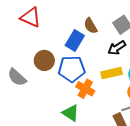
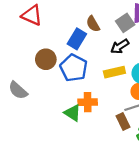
blue pentagon: (72, 69) -> (74, 68), turned 30
gray semicircle: (17, 77) -> (18, 90), moved
orange cross: (85, 89) -> (88, 102), moved, turned -30

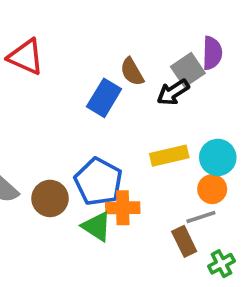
black arrow: (120, 46) -> (173, 92), moved
brown circle: (46, 59) -> (50, 198), moved
blue pentagon: (74, 68) -> (98, 182), moved

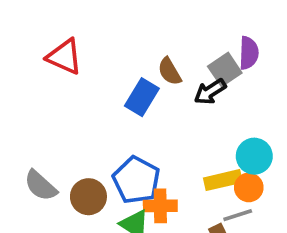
yellow rectangle: (169, 156) -> (223, 180), moved

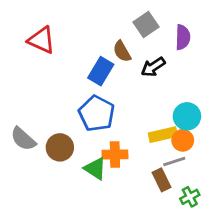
gray square: (225, 70) -> (146, 25), moved
blue pentagon: (136, 180) -> (97, 114), moved

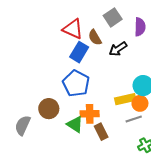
red triangle: (42, 40) -> (73, 29), moved
gray semicircle: (23, 139) -> (23, 125), moved, turned 72
brown rectangle: (162, 180) -> (101, 132), moved

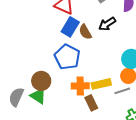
brown semicircle: (95, 37) -> (85, 32), moved
yellow rectangle: (125, 99) -> (101, 84), moved
green triangle: (75, 124) -> (38, 96), moved

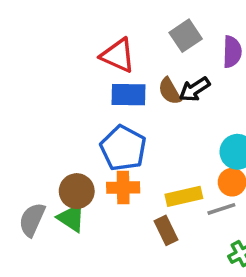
blue rectangle: (70, 27) -> (129, 95), turned 60
brown semicircle: (85, 32) -> (170, 91), moved
orange cross: (80, 86) -> (123, 188), moved

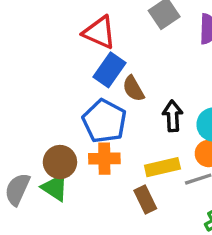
black arrow: (195, 89) -> (173, 116), moved, turned 120
brown semicircle: (170, 91) -> (133, 89), moved
blue rectangle: (129, 95) -> (109, 70), turned -56

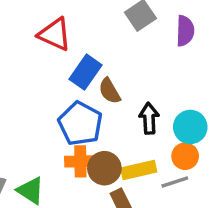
red triangle: (99, 32) -> (55, 34), moved
brown circle: (60, 162) -> (104, 168), moved

